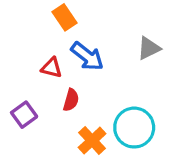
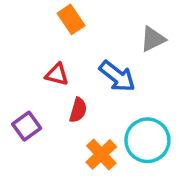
gray triangle: (149, 48) -> (153, 39), moved
blue arrow: (87, 56) -> (117, 76), moved

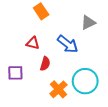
purple square: (27, 126) -> (15, 73), turned 35

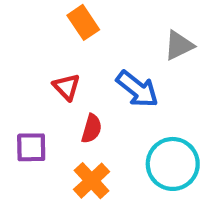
red triangle: (33, 43) -> (67, 87), turned 32
orange cross: (58, 89) -> (92, 181), moved

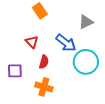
cyan circle: (173, 164) -> (86, 62), moved
orange cross: (92, 181) -> (44, 87), turned -30

